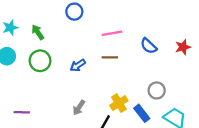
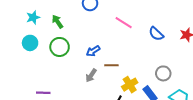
pink line: (112, 33) -> (124, 23), turned 42
brown line: (110, 57) -> (111, 65), moved
gray arrow: (79, 108) -> (91, 75), moved

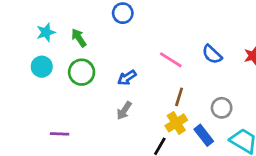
pink line: (124, 23) -> (171, 60), moved
brown line: (111, 65) -> (179, 97), moved, turned -72

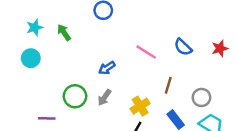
green circle: (82, 72) -> (75, 96), moved
brown line: (179, 97) -> (168, 85), moved
gray circle: (222, 108) -> (201, 97), moved
yellow cross: (176, 123) -> (140, 106), moved

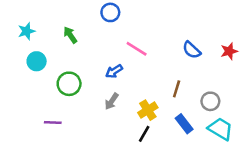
cyan star: (34, 27) -> (27, 31), moved
pink line: (146, 52) -> (137, 49), moved
green circle: (75, 96) -> (69, 84), moved

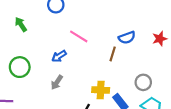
blue semicircle: (192, 50) -> (127, 38), turned -63
brown line: (177, 89) -> (113, 54), moved
yellow cross: (148, 110) -> (101, 90), moved, turned 35

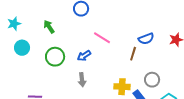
green circle: (20, 67) -> (55, 57), moved
gray arrow: (57, 82) -> (82, 80), turned -40
gray circle: (143, 82) -> (152, 80), moved

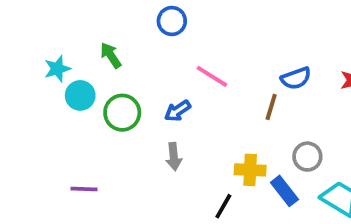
cyan star: (14, 24) -> (57, 69), moved
cyan circle: (22, 48) -> (80, 95), moved

